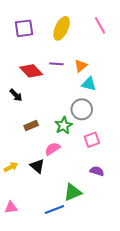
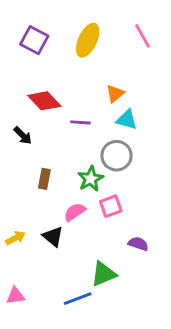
purple square: (24, 28) -> (34, 40), turned 36
purple line: (56, 64) -> (80, 122), moved
brown rectangle: (31, 126) -> (44, 179), turned -56
pink square: (92, 140) -> (111, 206), moved

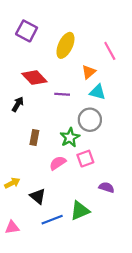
pink line: (143, 36) -> (110, 51), moved
yellow ellipse: (88, 40) -> (65, 45), moved
black arrow: (23, 135) -> (18, 104), turned -104
black triangle: (53, 237) -> (38, 196), moved
blue line: (78, 299) -> (52, 220), moved

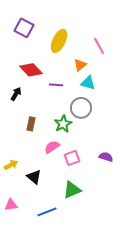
pink square: (85, 159) -> (72, 158), moved
purple semicircle: (107, 187) -> (106, 157), moved
blue line: (52, 220) -> (47, 212), moved

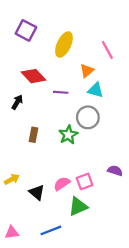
pink semicircle: (52, 147) -> (62, 184), moved
pink square: (72, 158) -> (85, 181), moved
pink triangle: (11, 205) -> (12, 233), moved

